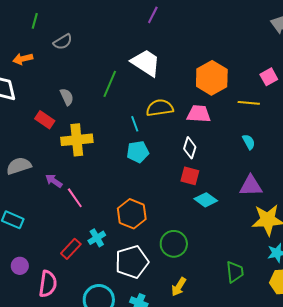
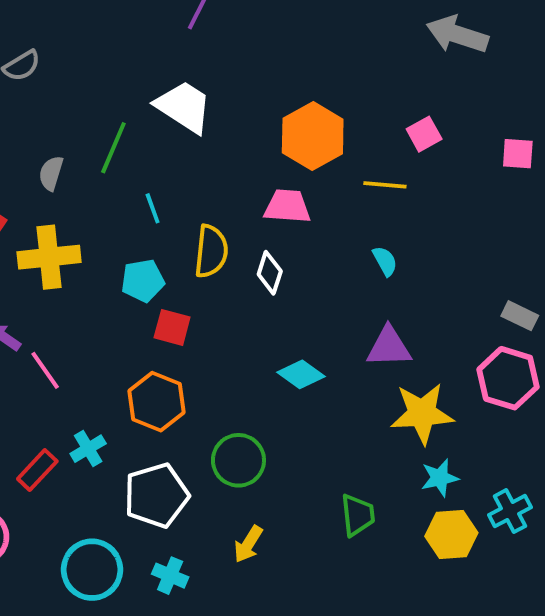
gray semicircle: (67, 97) -> (51, 173), moved, turned -138
yellow semicircle: (160, 108) -> (211, 251), moved, turned 104
cyan line: (135, 124) -> (153, 208), moved
cyan pentagon: (138, 152) -> (143, 281), moved
red square: (190, 176) -> (172, 327), moved

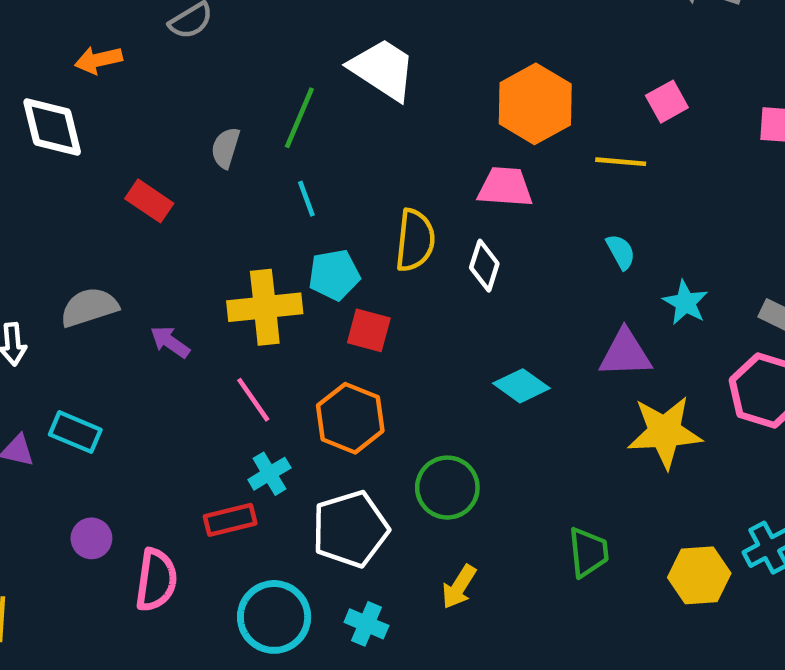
cyan line: (153, 208) -> (306, 199), moved
yellow cross: (49, 257) -> (265, 307), moved
pink line: (45, 370) -> (253, 400), moved
red rectangle: (37, 470) -> (230, 520), moved, turned 33
cyan star: (440, 478) -> (685, 303), moved, turned -30

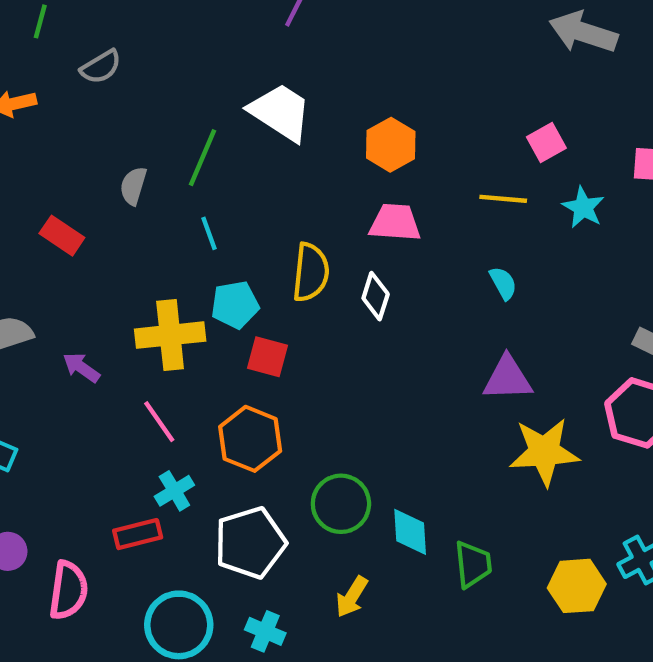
orange hexagon: (535, 104) -> (391, 145), moved, size x0.7
cyan star: (685, 303) -> (583, 207), moved
cyan diamond: (521, 386) -> (410, 532), moved, turned 51

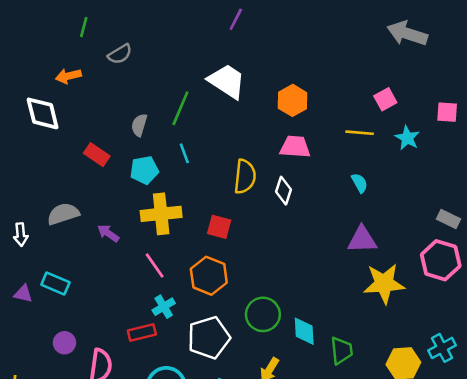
cyan pentagon: (235, 305) -> (144, 170), moved

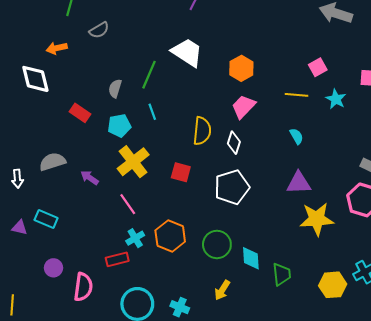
pink trapezoid: (295, 147) -> (243, 107), turned -50
yellow cross: (161, 214) -> (133, 162), turned -32
orange hexagon: (209, 276) -> (170, 236), moved
white pentagon: (209, 338) -> (232, 187), moved

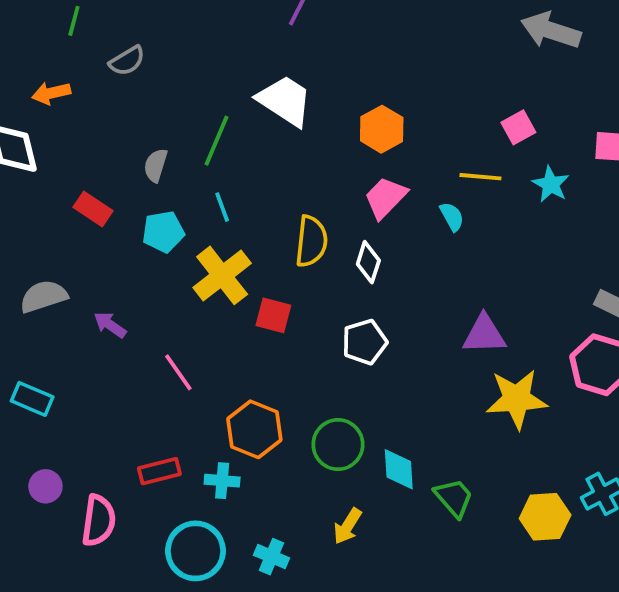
cyan semicircle: (297, 136) -> (452, 217), moved
yellow cross: (133, 162) -> (222, 275), moved
white pentagon: (232, 187) -> (365, 342), size x0.7
cyan cross: (135, 238) -> (222, 481), moved, turned 36
green trapezoid: (282, 274) -> (454, 498), turned -35

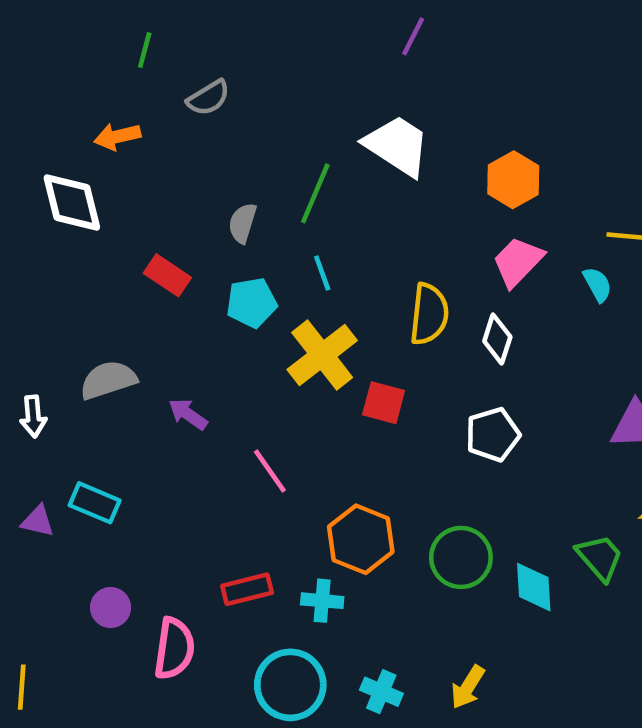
green trapezoid: (454, 498) -> (600, 557), moved
yellow arrow: (347, 526) -> (468, 687), moved

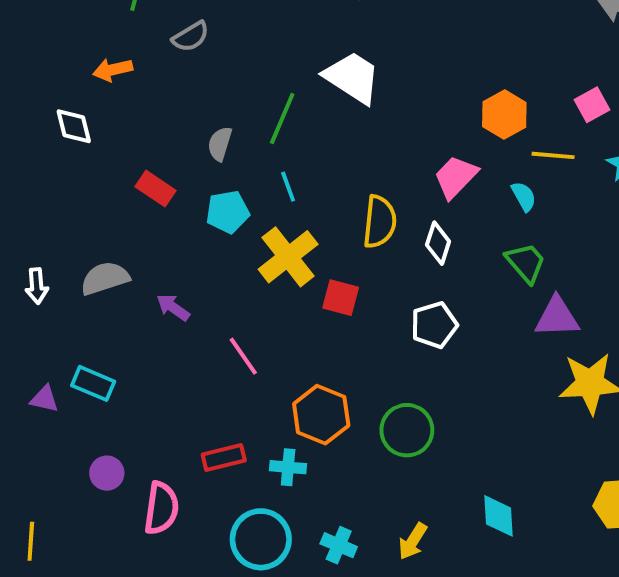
orange hexagon: (513, 180) -> (504, 115), moved
white diamond: (72, 202) -> (74, 126), size x0.7
white arrow: (33, 416) -> (37, 286), moved
green trapezoid: (600, 557) -> (526, 263), moved
cyan diamond: (534, 587) -> (498, 516), moved

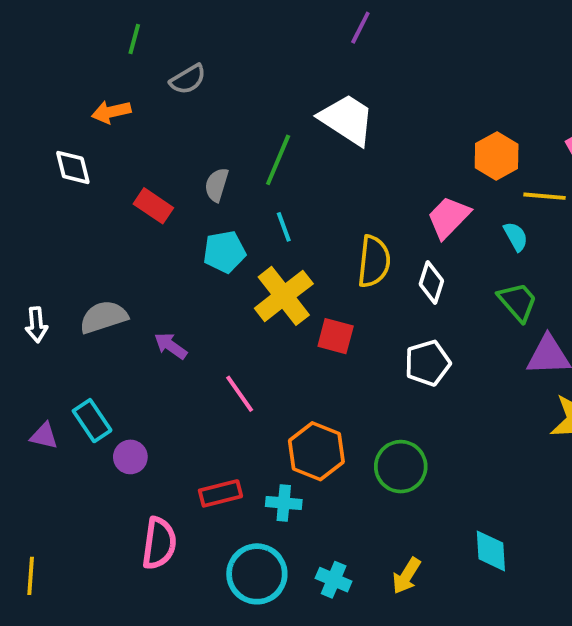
red rectangle: (156, 189) -> (153, 206), moved
cyan rectangle: (93, 383) -> (92, 421), turned 33
purple circle: (107, 473) -> (130, 457), moved

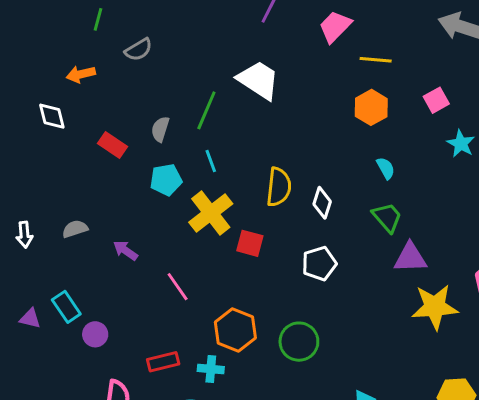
yellow line: (545, 196) -> (376, 60), moved
pink trapezoid: (449, 217) -> (335, 27), moved
gray semicircle: (104, 317) -> (75, 229), size x0.7

